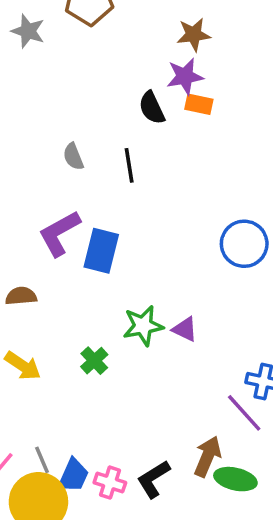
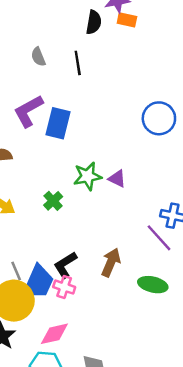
black semicircle: (152, 108) -> (94, 22), turned -145
brown arrow: (208, 456) -> (111, 262), moved
blue trapezoid: (73, 476) -> (38, 282), size x1.4
black L-shape: (154, 479) -> (65, 265), moved

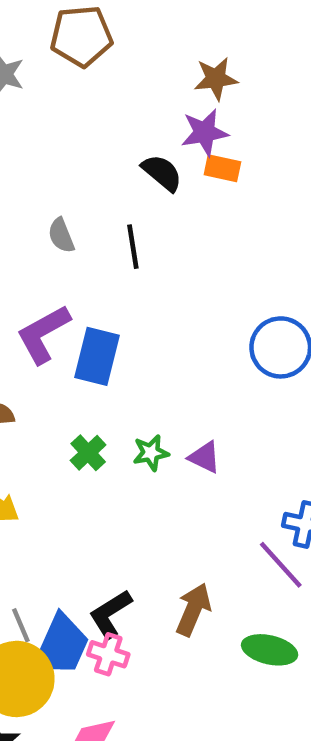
black semicircle: (94, 22) -> (162, 173), turned -60
green star: (88, 176) -> (151, 453), size x0.7
green cross: (53, 201) -> (88, 453), moved

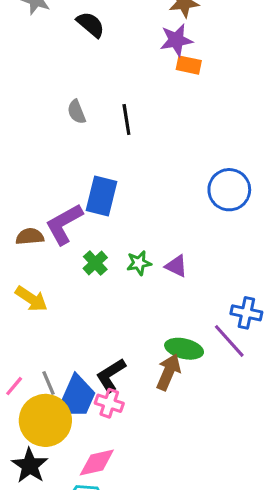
black semicircle: (162, 173) -> (91, 24), moved
purple L-shape: (43, 334) -> (64, 224), moved
green ellipse: (270, 650) -> (184, 349), moved

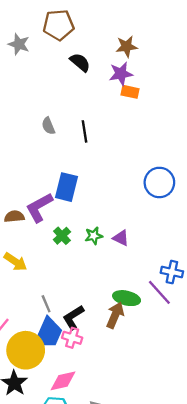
black semicircle: (91, 24) -> (80, 62), moved
gray line: (48, 383) -> (46, 304), moved

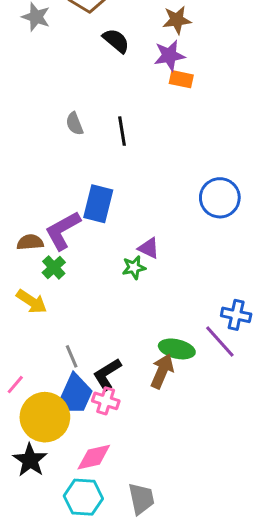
green cross: (62, 236) -> (54, 267), moved
purple triangle: (121, 238) -> (149, 248), moved

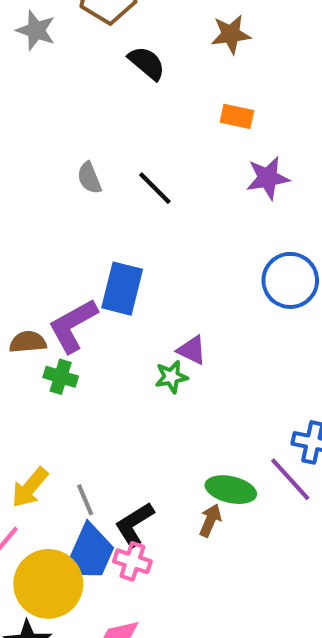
purple star: (169, 56) -> (268, 178), moved
black line: (122, 131) -> (155, 188), turned -36
green cross: (54, 267) -> (61, 377), turned -30
yellow arrow: (32, 302) -> (30, 488), moved, turned 96
brown arrow: (162, 371) -> (210, 520), size x0.7

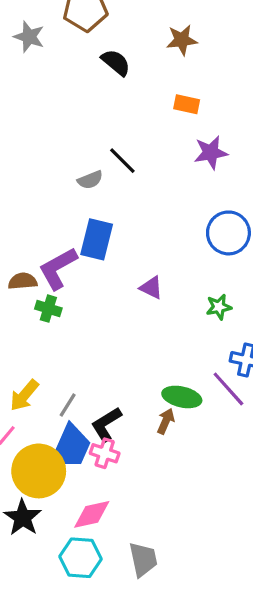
gray semicircle: (89, 178) -> (90, 180), moved, turned -90
green star: (171, 377) -> (219, 307), moved
gray line: (85, 500) -> (68, 405), turned 55

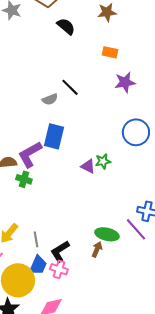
green star: (219, 307) -> (103, 161), moved
gray line: (68, 405) -> (36, 239), turned -42
blue trapezoid: (71, 447) -> (38, 265), size x0.7

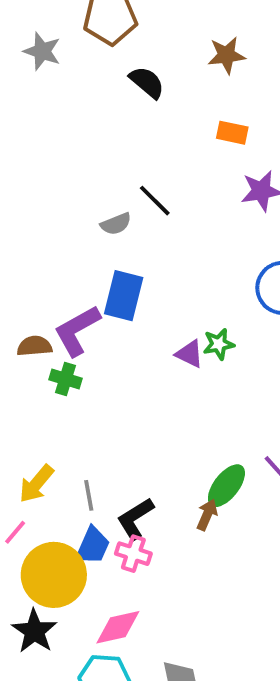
green ellipse: (107, 234) -> (226, 486), turned -65

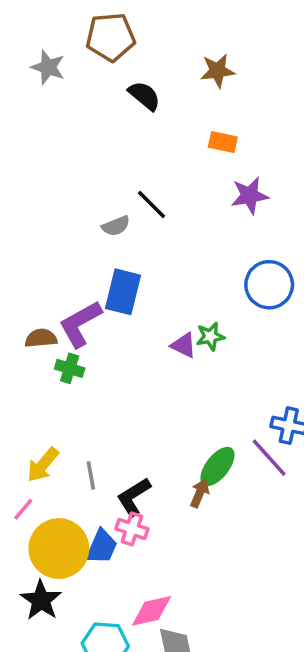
blue trapezoid: (93, 546) -> (102, 547), moved
pink diamond: (118, 627) -> (152, 611), moved

